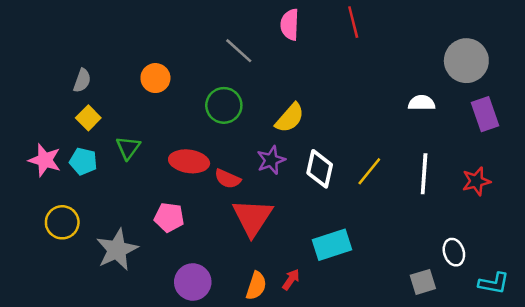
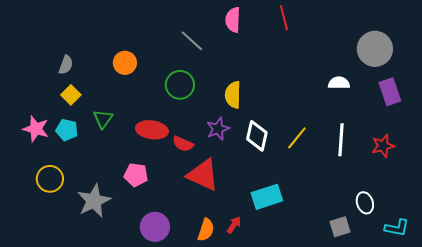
yellow semicircle: (290, 118) -> (233, 95), turned 140
red triangle: (252, 217) -> (203, 175), turned -39

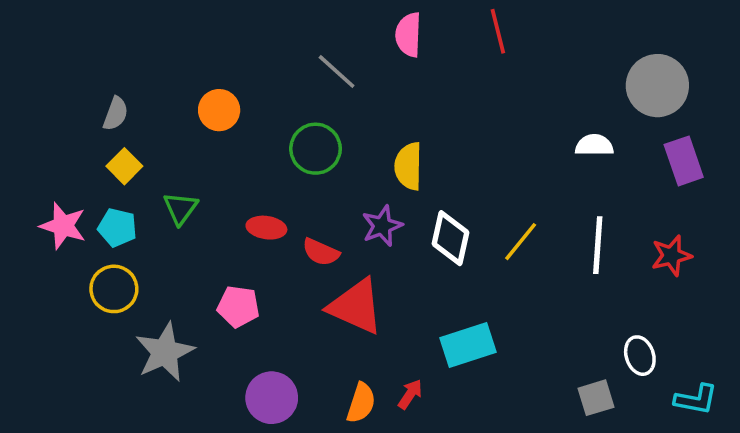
red ellipse: (152, 130) -> (266, 228), size x0.7
yellow circle: (50, 179) -> (114, 289), moved

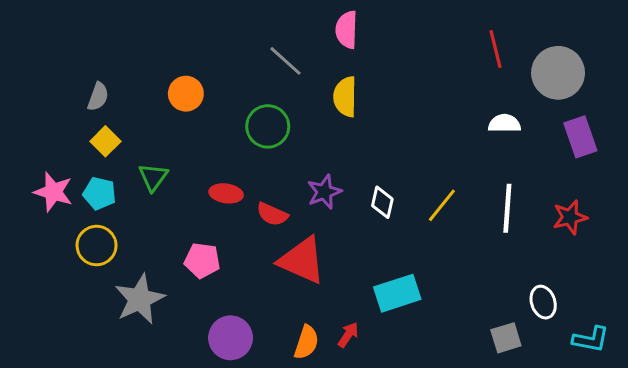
red line: (498, 31) -> (496, 49), moved
yellow semicircle: (408, 166) -> (345, 97), moved
white diamond: (451, 238) -> (382, 202), size x0.7

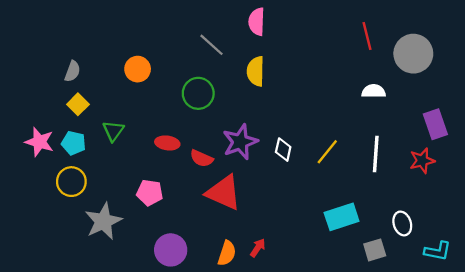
purple rectangle: (580, 137) -> (435, 124), moved
purple star: (324, 192) -> (240, 142), size x1.4
cyan rectangle: (397, 293) -> (342, 217), moved

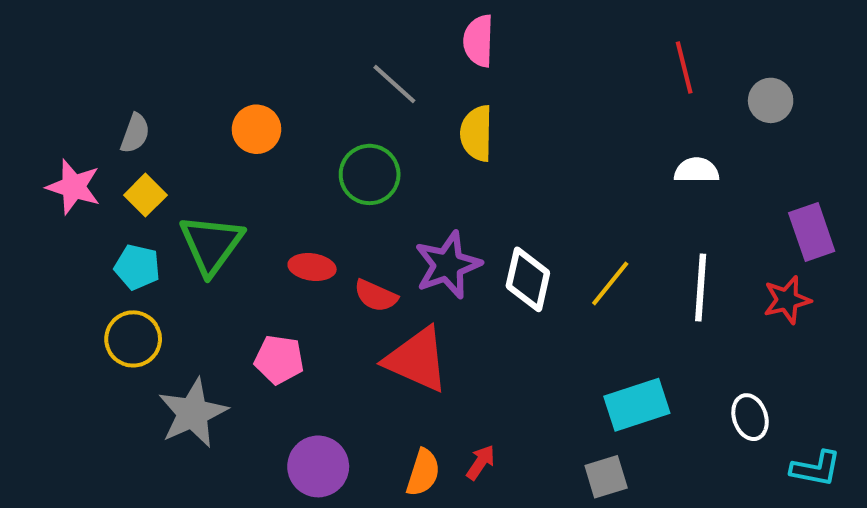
gray circle: (413, 54) -> (771, 100), size x0.6
green triangle: (113, 131) -> (211, 244), size x1.6
pink star: (39, 142) -> (73, 187), moved
white diamond: (283, 150) -> (528, 279), size x1.4
gray square: (375, 250) -> (606, 477), moved

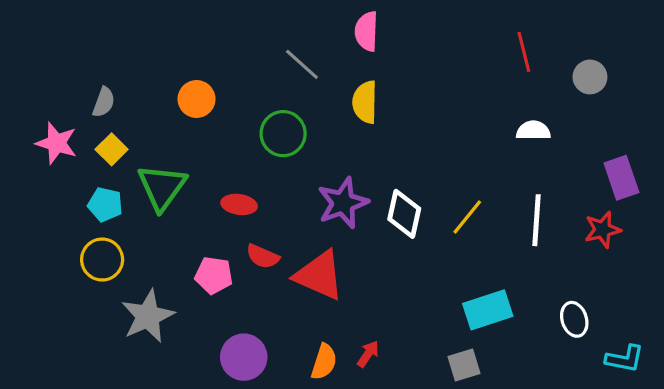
red semicircle: (376, 296) -> (263, 256), moved

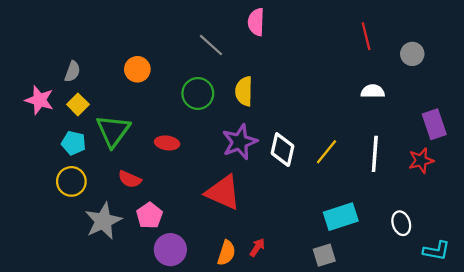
yellow semicircle: (365, 102) -> (244, 91), moved
red semicircle: (263, 256) -> (130, 179), moved
pink pentagon: (214, 275) -> (149, 216), moved, turned 30

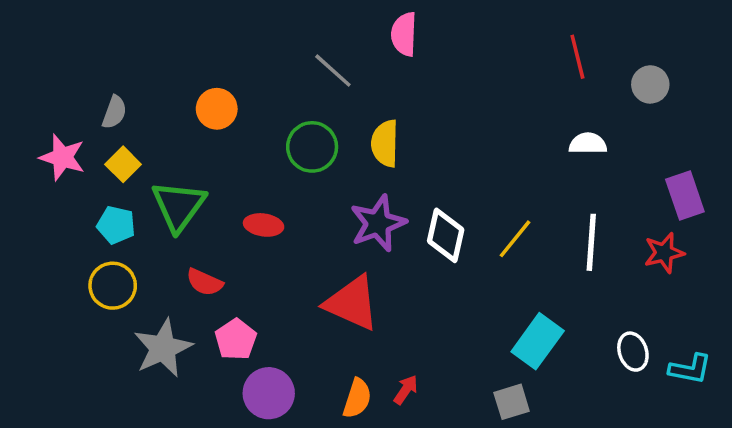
cyan rectangle: (341, 217) -> (538, 341), turned -36
cyan L-shape: (436, 251) -> (690, 369), moved

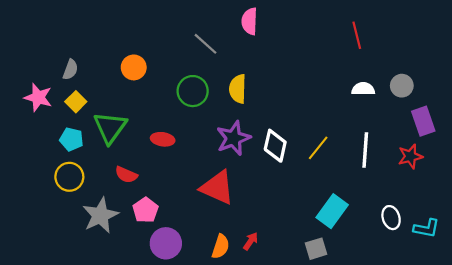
gray circle: (650, 84) -> (402, 86), moved

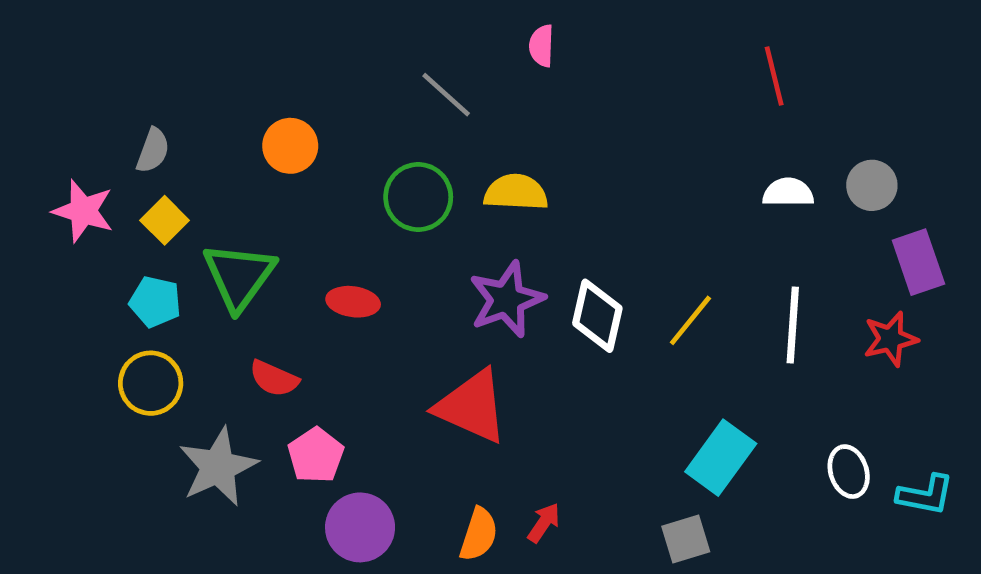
pink semicircle: (250, 21) -> (542, 46), size x0.7
yellow semicircle: (238, 89) -> (516, 192), turned 92

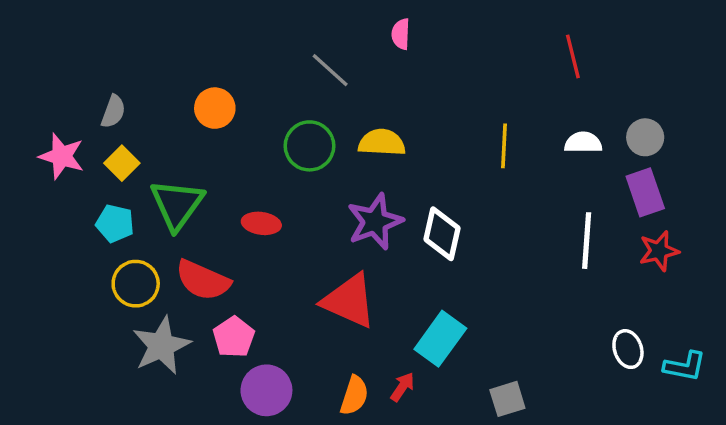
purple rectangle: (918, 262) -> (645, 192), moved
yellow line: (690, 320) -> (504, 146), moved, turned -36
red semicircle: (274, 378) -> (203, 280), size x1.5
yellow circle: (151, 383) -> (136, 284), moved
cyan rectangle: (721, 458) -> (440, 339), moved

